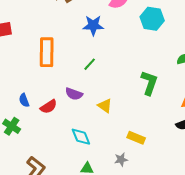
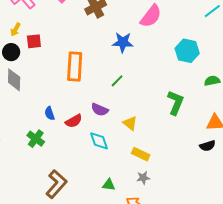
cyan hexagon: (152, 19) -> (187, 51), moved
cyan diamond: (81, 137) -> (99, 141), moved
yellow rectangle: (136, 138) -> (141, 154), moved

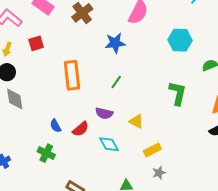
red square: (34, 41) -> (36, 43), moved
yellow rectangle: (141, 154) -> (152, 150), turned -42

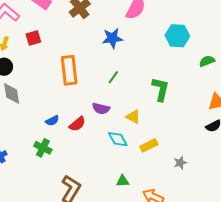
green L-shape: (178, 93) -> (161, 89), moved
blue semicircle: (55, 126) -> (52, 121), turned -88
cyan diamond: (109, 144) -> (118, 139), moved
gray star: (159, 173) -> (180, 163), moved

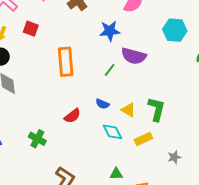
red square: (33, 38) -> (31, 29), turned 35
green L-shape: (161, 89) -> (156, 109), moved
purple semicircle: (101, 109) -> (134, 56), moved, size x1.4
blue semicircle: (52, 121) -> (102, 104), moved, turned 48

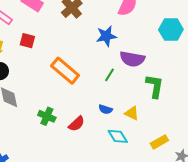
orange rectangle: (66, 62) -> (65, 71), turned -40
green L-shape: (156, 109) -> (155, 86), moved
green cross: (37, 139) -> (47, 116), moved
yellow rectangle: (143, 139) -> (159, 142), moved

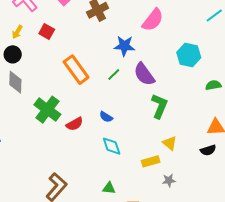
purple semicircle: (132, 59) -> (144, 74), turned 30
green line: (110, 75) -> (114, 75), moved
yellow triangle: (132, 113) -> (170, 143), moved
green cross: (47, 116) -> (47, 110), size x1.5

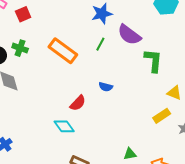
red square: (47, 31) -> (23, 14), moved, turned -35
green cross: (47, 110) -> (20, 48), moved, size x0.6
cyan diamond: (112, 146) -> (64, 126), moved

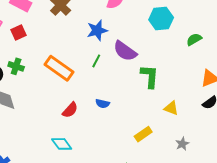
red semicircle: (78, 103) -> (70, 110), moved
yellow rectangle: (162, 116) -> (143, 134), moved

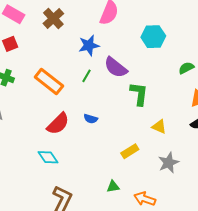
green semicircle: (194, 39) -> (186, 68), moved
red semicircle: (70, 110) -> (58, 124), size x1.4
gray star: (182, 144) -> (169, 163), size x1.5

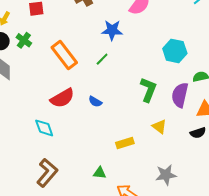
cyan hexagon: (153, 37) -> (175, 51), moved
purple semicircle: (116, 67) -> (180, 95), moved, turned 50
gray star: (169, 163) -> (166, 175), moved

